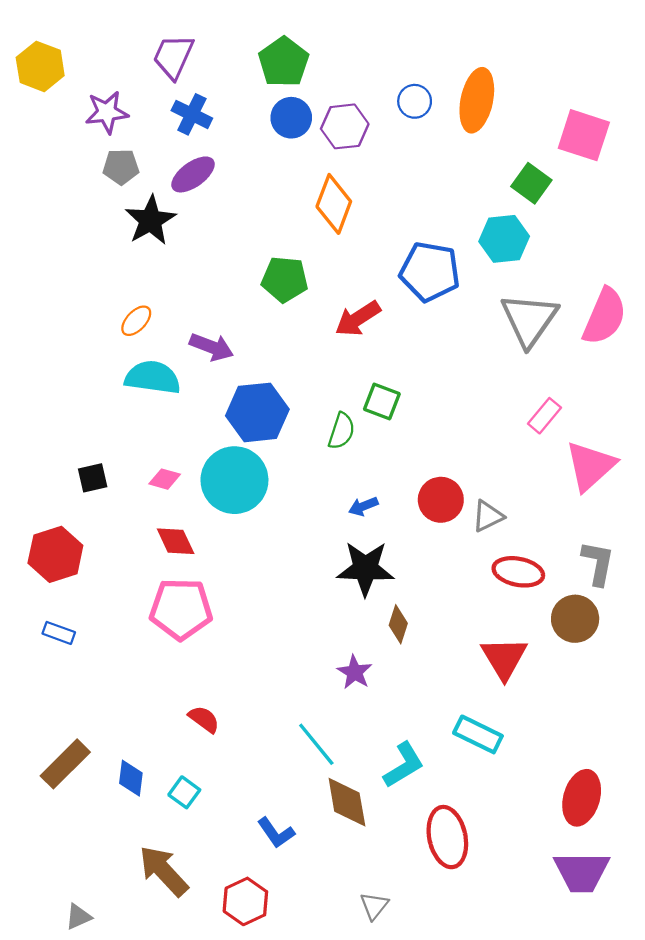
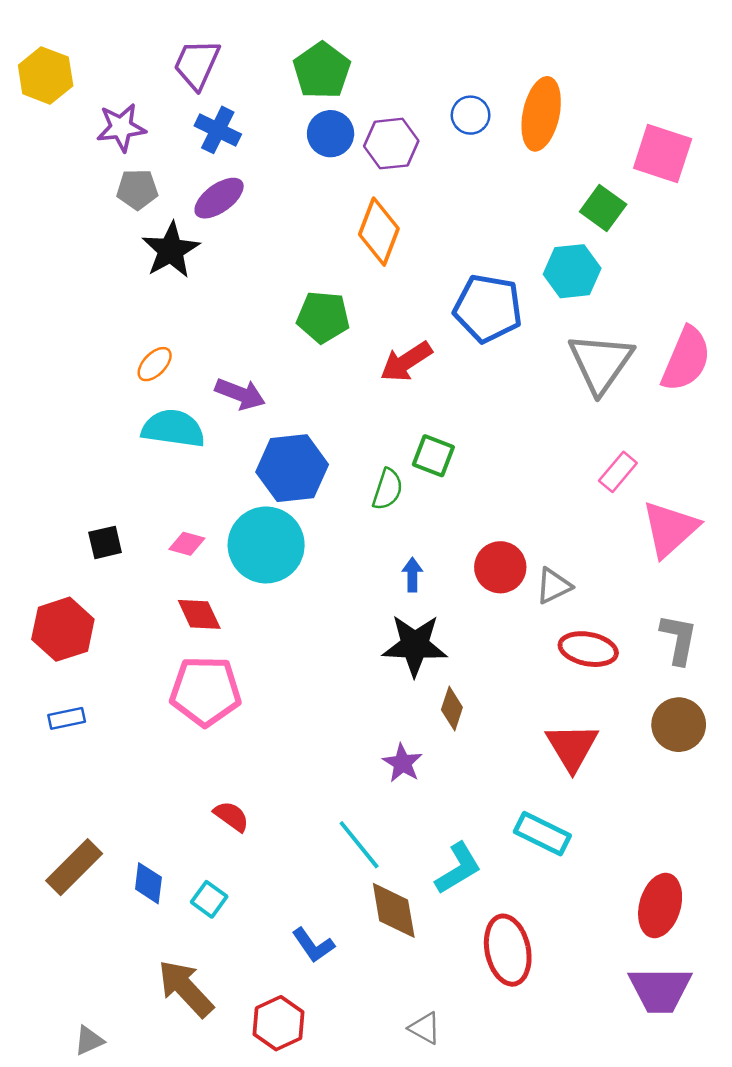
blue arrow: (363, 506) -> (412, 575), turned 112
brown circle: (575, 619) -> (679, 725), moved
blue rectangle: (59, 633) -> (67, 718), turned -32
gray triangle: (374, 906) -> (425, 1028), turned -40

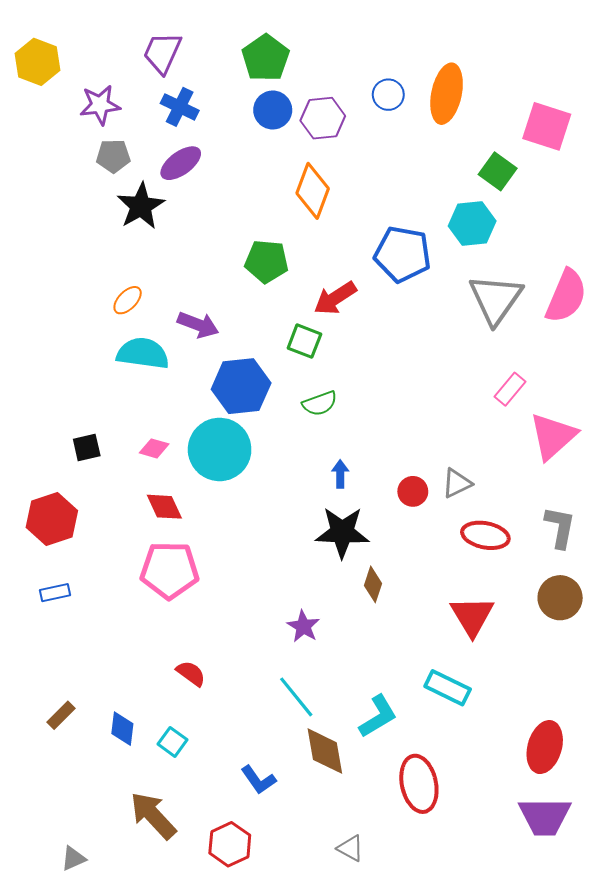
green square: (433, 456) -> (304, 341), moved
green semicircle: (388, 489) -> (320, 403), turned 52
red circle: (500, 567) -> (413, 491), moved, size x0.7
purple star: (402, 763) -> (303, 626), moved
brown rectangle: (74, 867) -> (61, 715), size x0.6

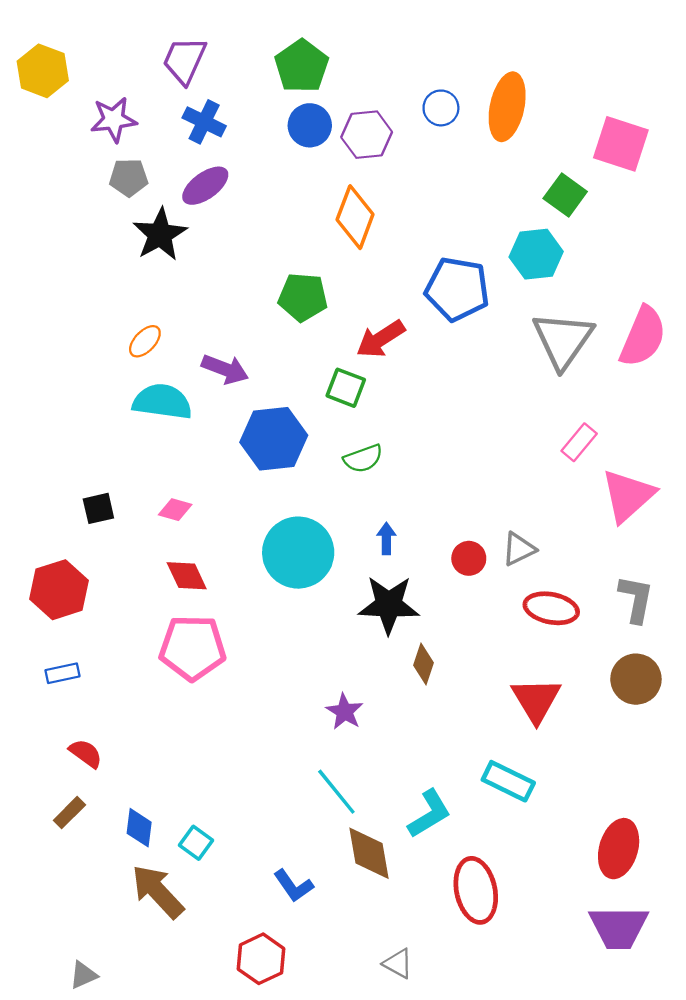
cyan circle: (220, 449) -> (298, 553), moved
red semicircle: (191, 673) -> (86, 753), moved
brown arrow: (153, 816) -> (158, 892), moved

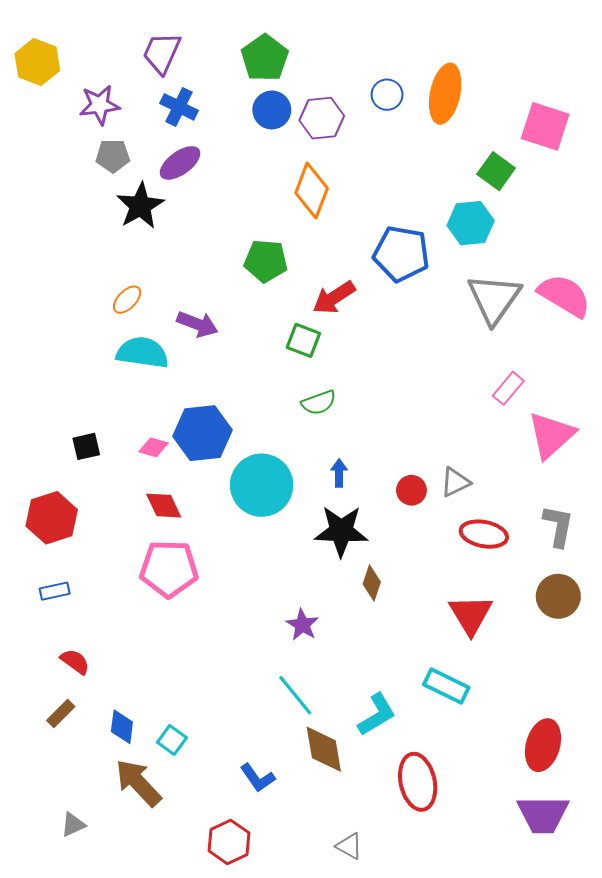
pink semicircle: (643, 337) -> (564, 296), turned -82
blue hexagon: (274, 439) -> (202, 433), moved
gray triangle: (83, 975) -> (73, 825), moved

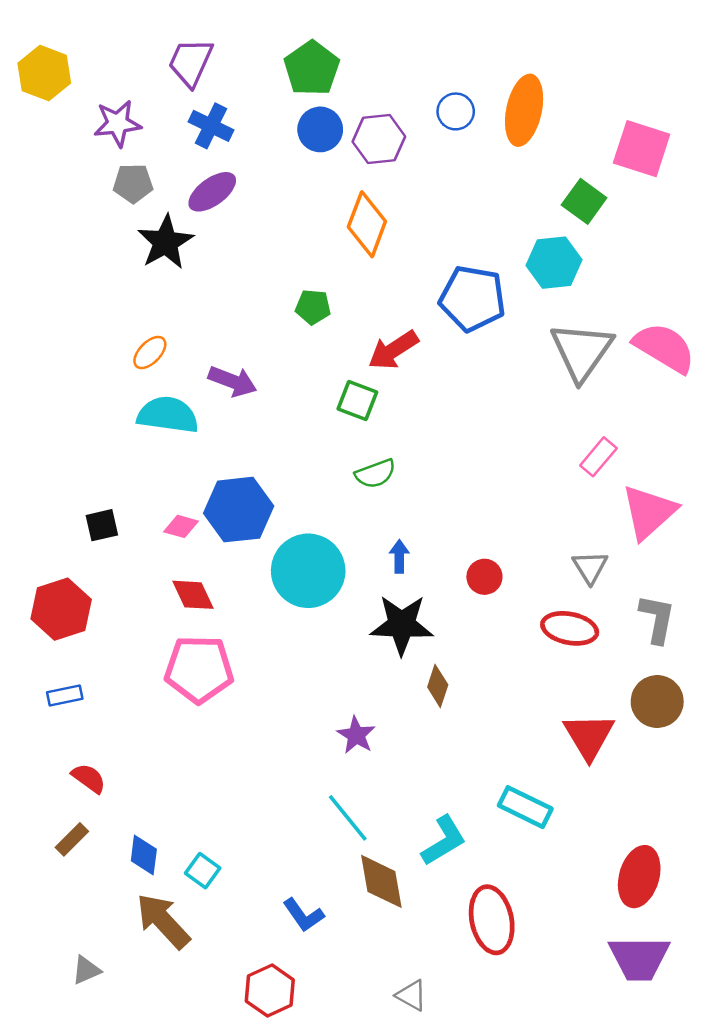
green pentagon: (266, 261) -> (313, 307), size x0.7
gray triangle: (455, 482) -> (590, 567), moved, turned -36
red triangle: (471, 615) -> (589, 736), moved

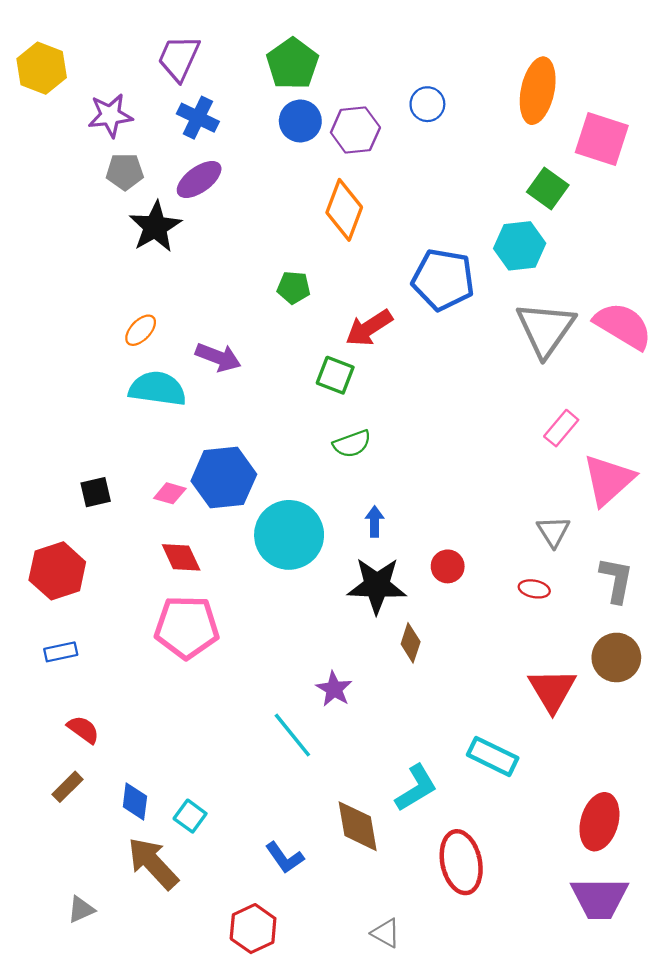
orange ellipse: (524, 110) -> (538, 91), moved
red circle: (484, 577) -> (448, 566), moved
red ellipse: (570, 628) -> (534, 589), size x0.6
cyan line: (348, 818) -> (292, 735), moved

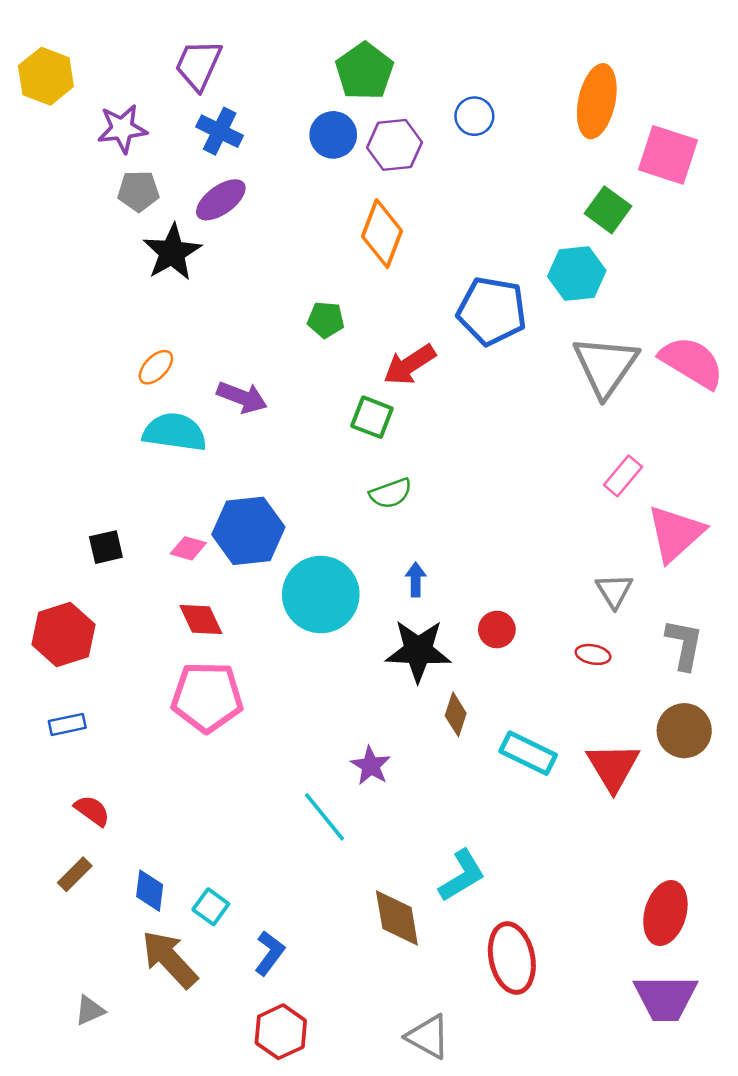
green pentagon: (292, 64) -> (364, 71), moved
cyan rectangle: (493, 756) -> (528, 753), moved
blue L-shape: (285, 858) -> (270, 953), moved, turned -108
gray triangle: (386, 933) -> (428, 1037), size x1.4

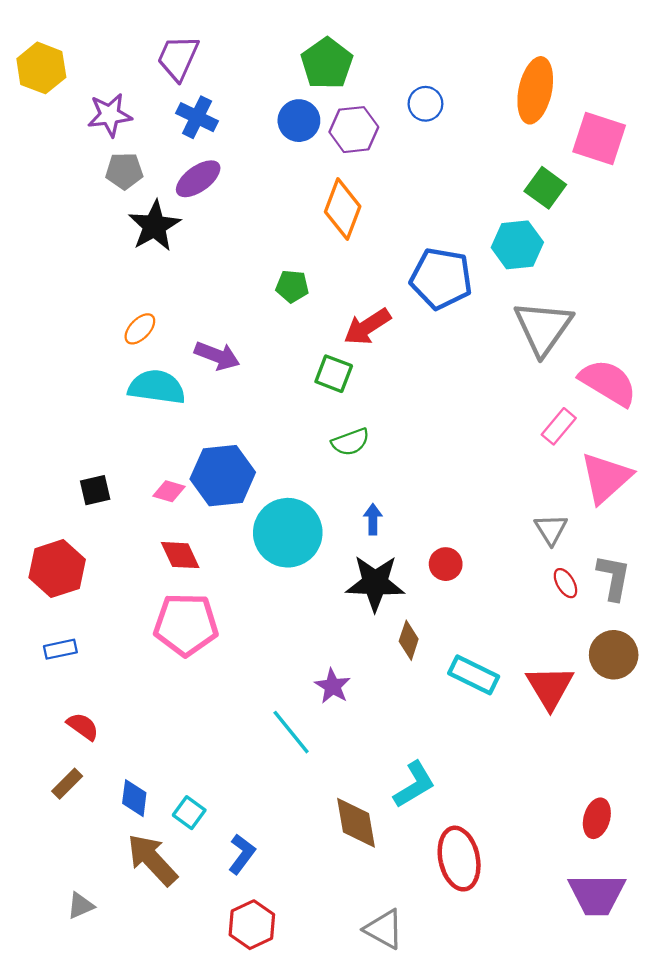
pink semicircle: (692, 362) -> (608, 383), moved
red ellipse: (593, 654) -> (565, 583), moved, turned 48
red ellipse: (665, 913) -> (597, 818), size x0.7

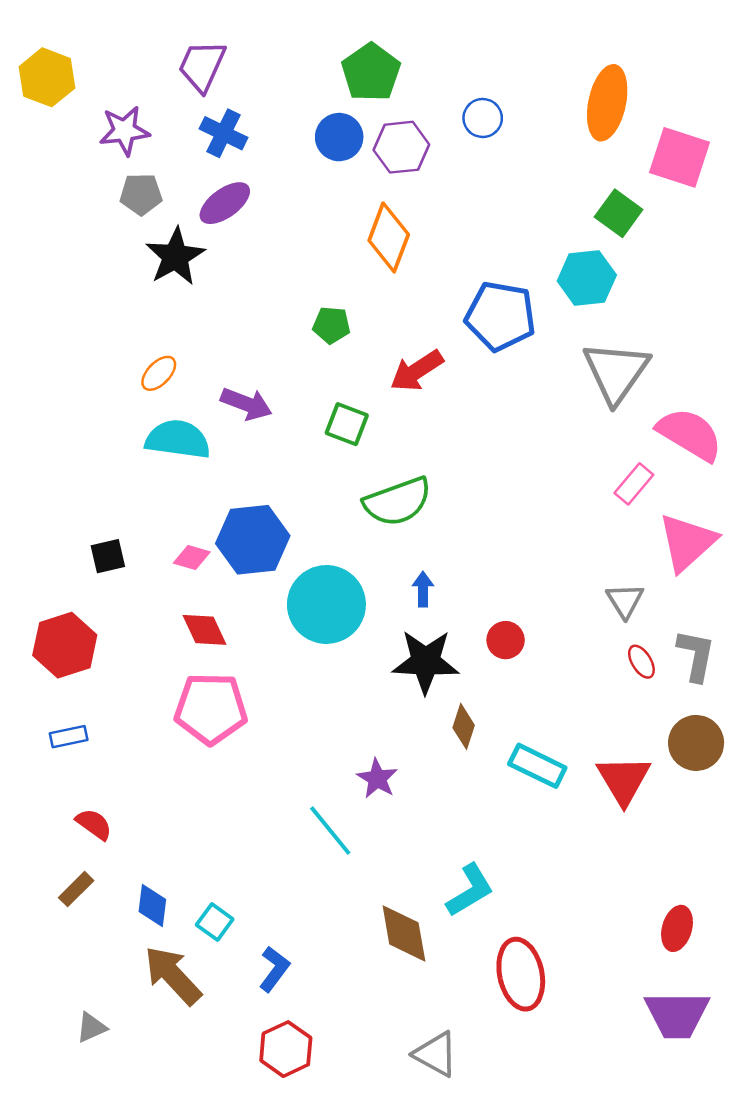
green square: (334, 374) -> (347, 424), moved
green semicircle: (350, 442) -> (398, 502), size x1.6

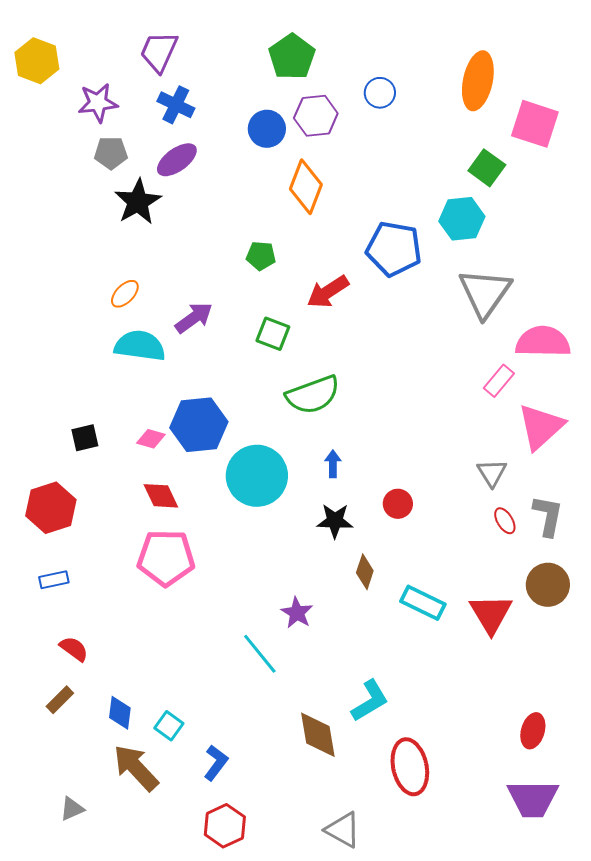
blue circle: (339, 137) -> (267, 129), moved
purple arrow: (246, 404) -> (194, 318), turned -57
pink semicircle: (690, 434) -> (543, 342), turned -30
black star: (426, 662) -> (335, 521), size x0.7

